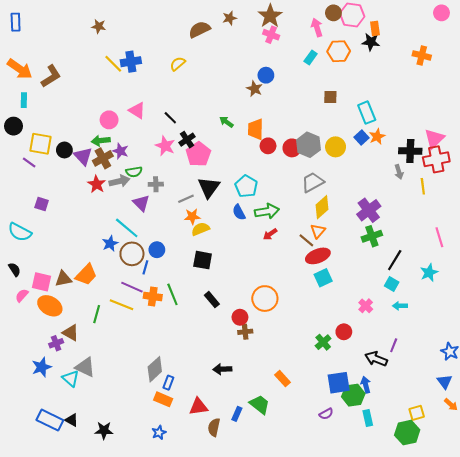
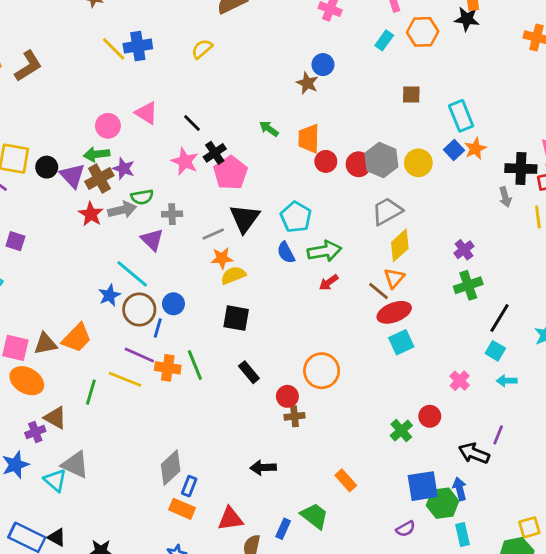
purple cross: (369, 210) -> (464, 250), size x0.6

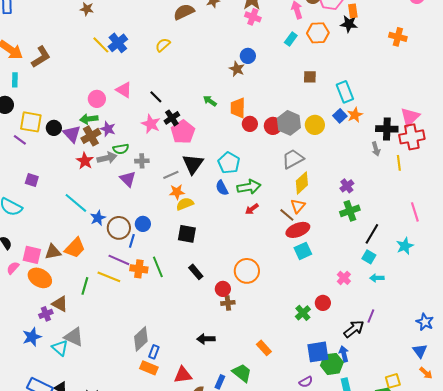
blue cross: (138, 46) -> (118, 43), turned -30
cyan line: (132, 274) -> (76, 203), moved
black arrow: (474, 453) -> (354, 329), turned 120

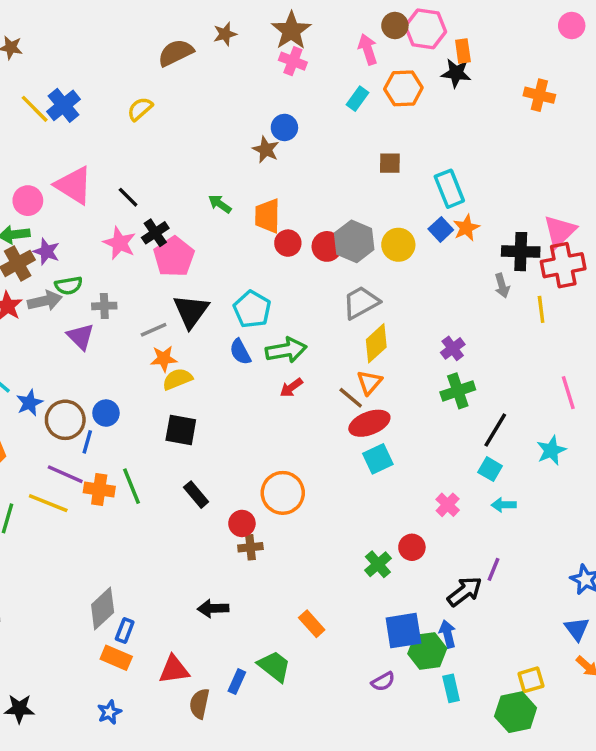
pink triangle: (124, 90) -> (74, 185), size x1.4

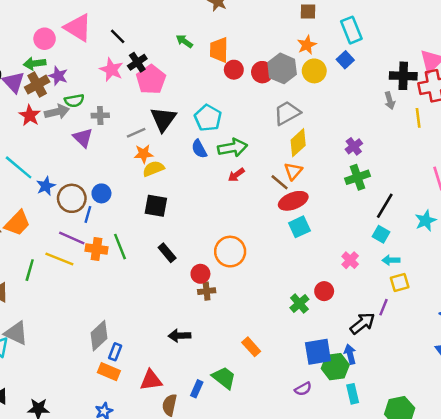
orange star: (466, 228) -> (307, 45), moved
yellow square: (531, 680) -> (400, 282), moved

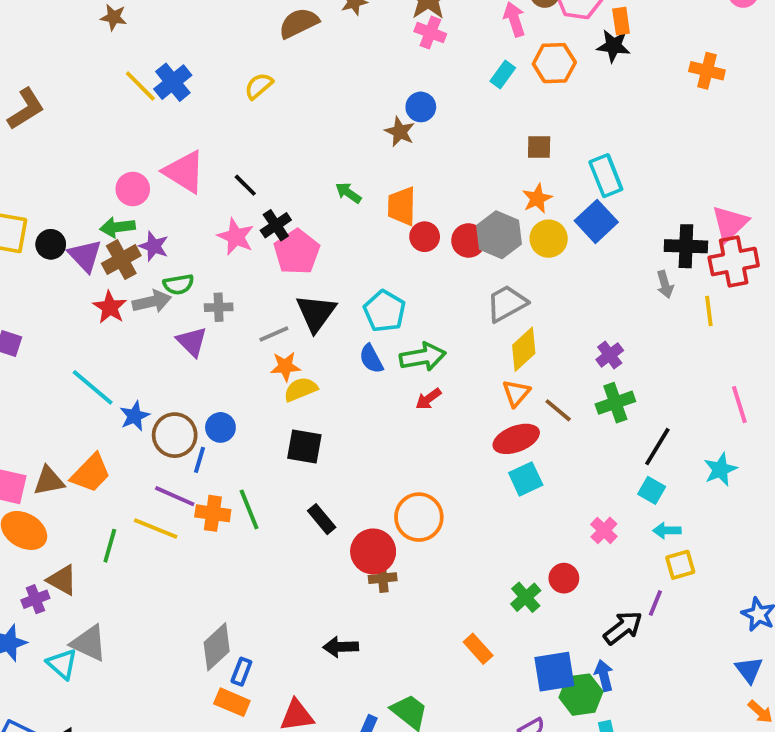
blue square: (345, 60) -> (596, 221), size x1.5
brown line: (280, 182) -> (558, 410), moved
red circle: (200, 274) -> (373, 551), size x1.5
orange rectangle: (251, 347) -> (478, 649), moved

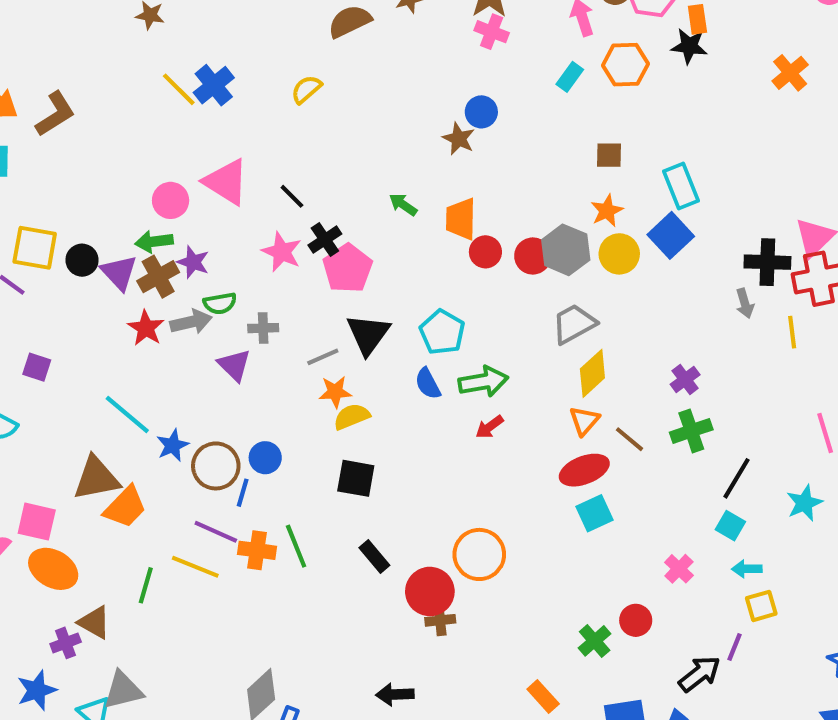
orange cross: (707, 71) -> (790, 73), turned 36
brown triangle: (49, 481) -> (96, 478), moved, size x1.4
gray triangle: (89, 643) -> (123, 690), turned -39

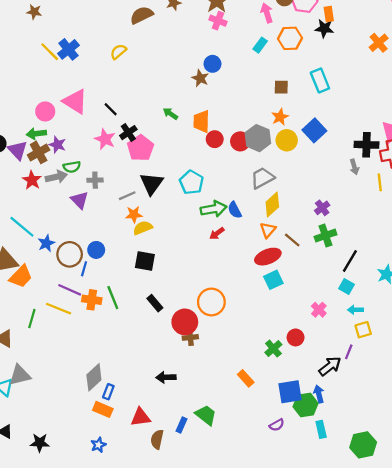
cyan rectangle: (681, 186) -> (320, 80), moved
blue semicircle: (428, 384) -> (235, 210), moved

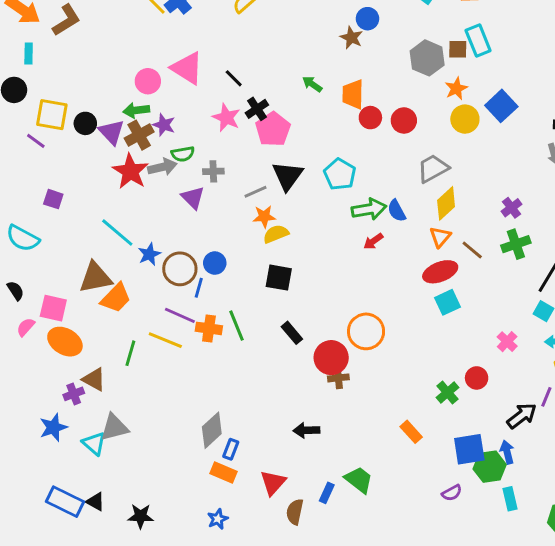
cyan rectangle: (320, 80) -> (478, 40), moved
gray hexagon: (258, 138) -> (427, 58), moved
red star: (32, 180) -> (130, 171), size x1.4
red triangle: (140, 417) -> (273, 483), turned -40

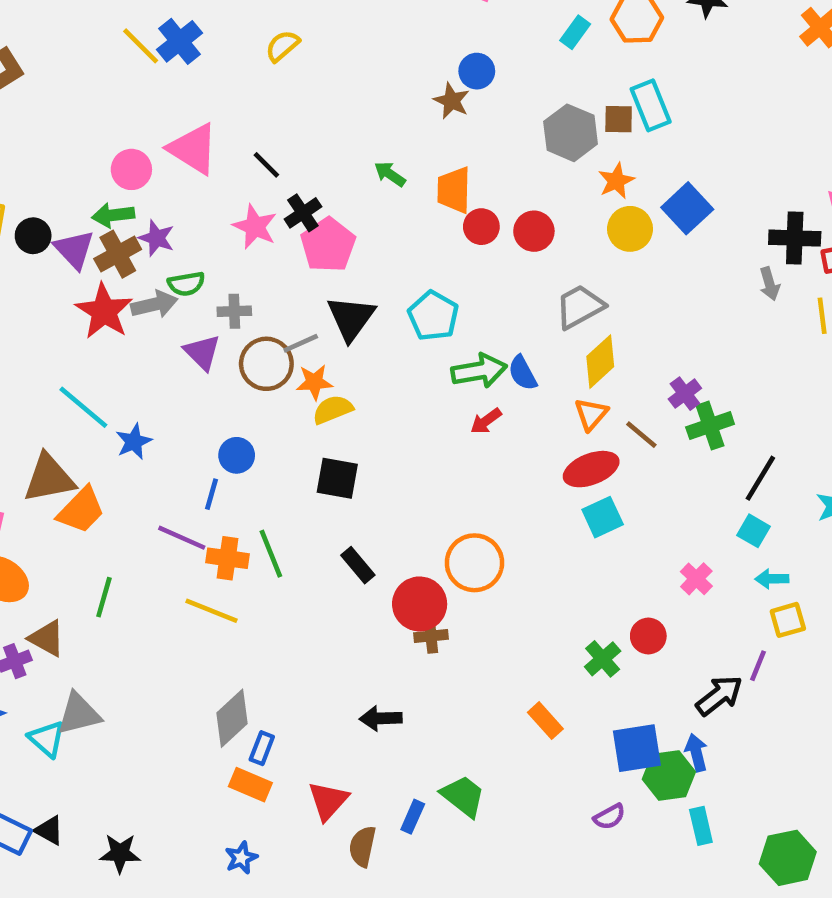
purple cross: (512, 208) -> (685, 394), moved
brown circle: (180, 269) -> (266, 364), moved
yellow line: (165, 340) -> (211, 611), moved

